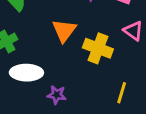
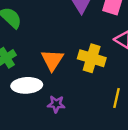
orange triangle: (64, 30) -> (52, 60), moved

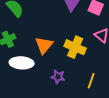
purple star: (56, 104) -> (58, 77), moved

